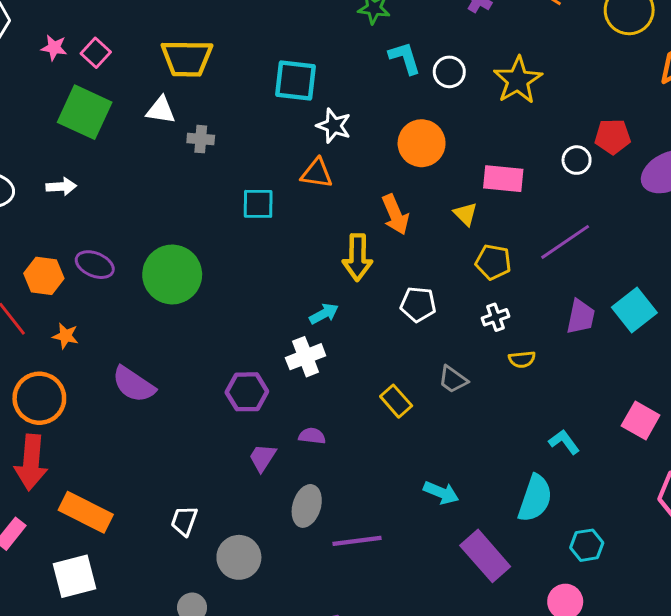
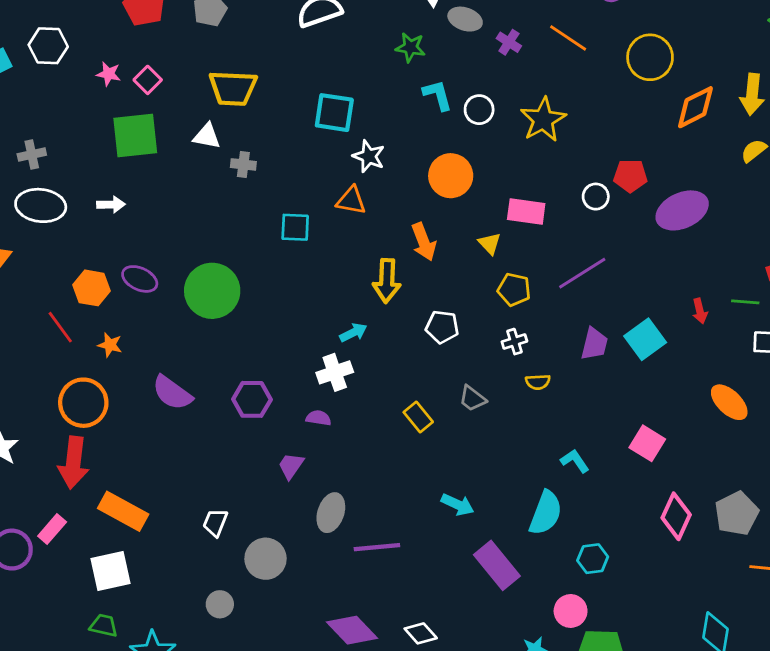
green square: (85, 112) -> (135, 136), turned -33
purple hexagon: (247, 392) -> (252, 399), moved
purple semicircle: (312, 436) -> (318, 418), moved

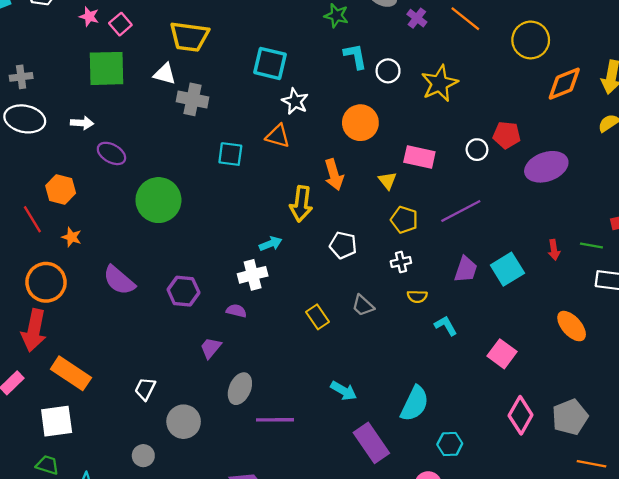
gray cross: (243, 164) -> (193, 99), size x1.5
purple ellipse: (140, 279) -> (111, 153), moved
cyan L-shape: (575, 461) -> (446, 326), moved

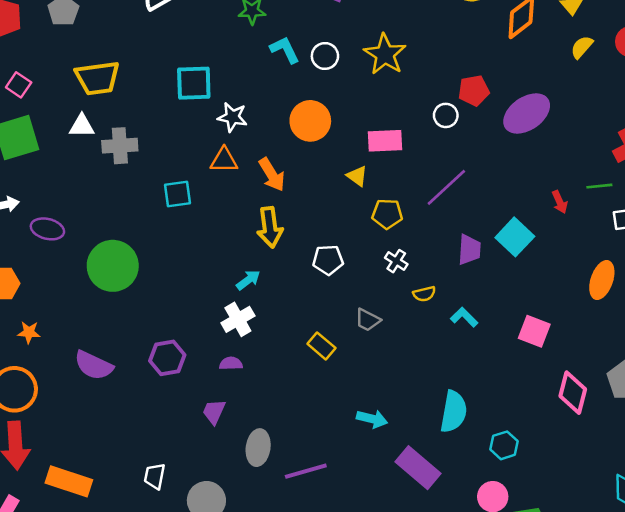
orange arrow: (334, 175) -> (272, 175), moved
white cross: (401, 262) -> (396, 261), turned -30
orange ellipse: (572, 326) -> (602, 280), turned 76

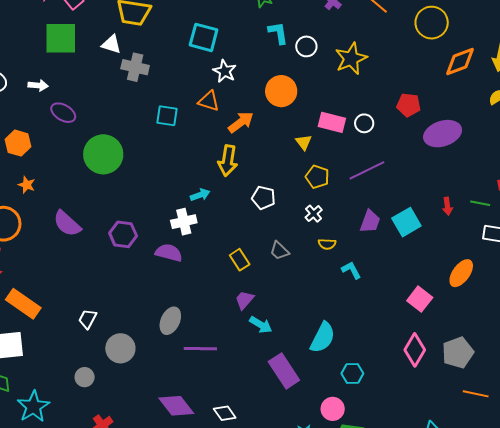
white circle: (446, 115) -> (364, 123), moved
orange arrow: (272, 175) -> (241, 122), turned -112
pink square: (534, 331) -> (420, 299), moved
purple semicircle: (231, 364) -> (169, 253), size x1.5
purple trapezoid: (214, 412) -> (244, 300), moved

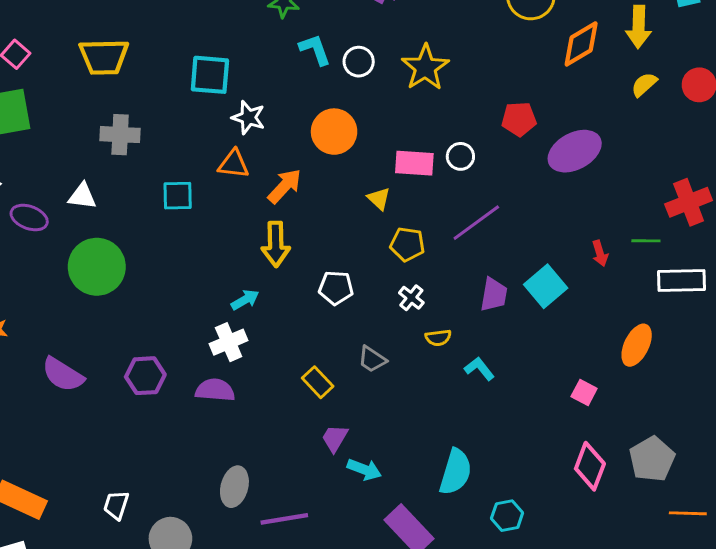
white triangle: (111, 44) -> (82, 196), moved
pink square: (420, 299) -> (584, 393), size x0.7

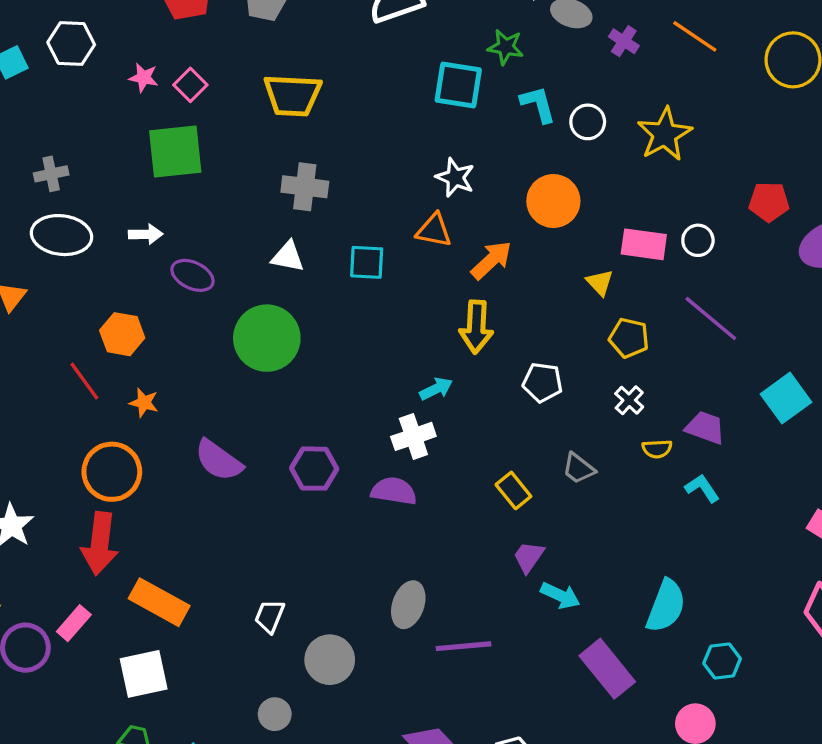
cyan square: (210, 75) -> (458, 85), moved
white triangle: (82, 196) -> (288, 257), moved
purple line: (476, 223) -> (711, 318), turned 72
purple trapezoid: (494, 295) -> (705, 428), moved, turned -84

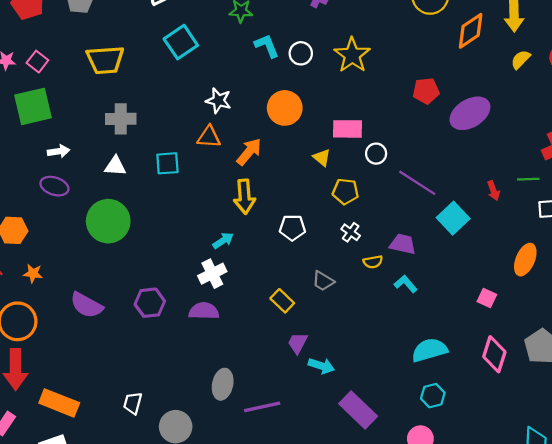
cyan square: (458, 85) -> (181, 42), moved, turned -36
white arrow: (146, 234) -> (59, 151), moved
white circle: (698, 240) -> (376, 154), moved
purple line: (711, 318) -> (417, 183), moved
cyan semicircle: (666, 606) -> (429, 350), moved, turned -120

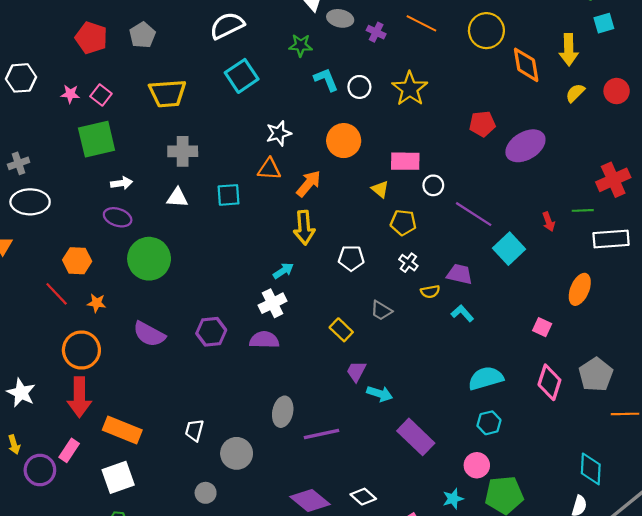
orange diamond: (471, 31) -> (526, 65), turned -66
white star: (218, 101) -> (279, 133), turned -30
green circle: (108, 221) -> (149, 259), moved

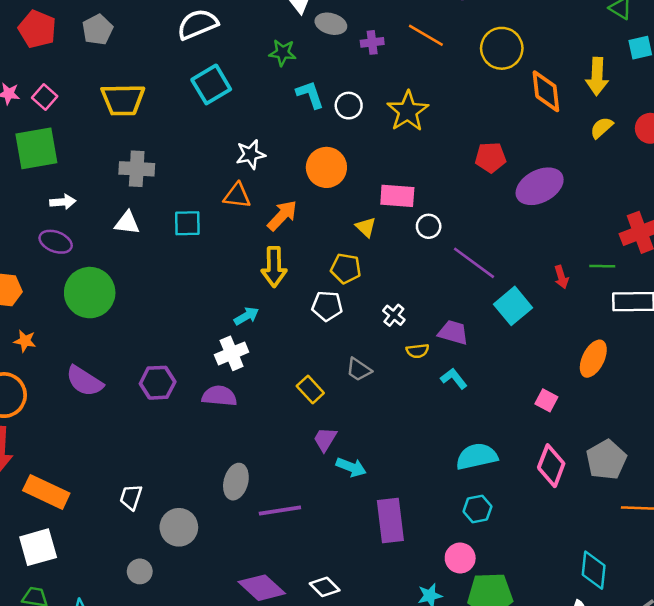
purple cross: (376, 32) -> (372, 42), turned -36
yellow pentagon: (403, 223) -> (346, 268), moved
purple rectangle: (416, 437) -> (390, 520), turned 36

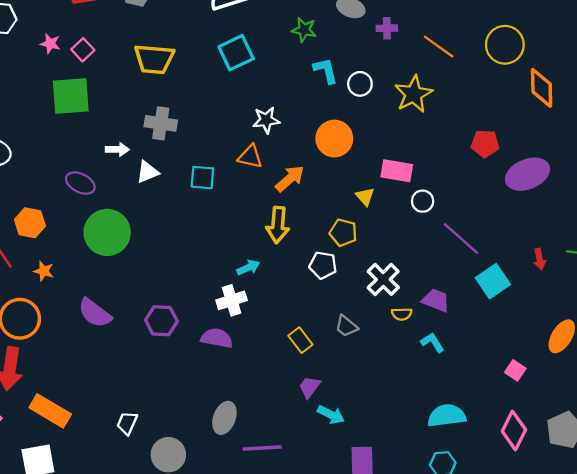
orange line: (426, 35) -> (439, 47), moved
white arrow: (63, 202) -> (117, 149), moved
white triangle: (127, 223) -> (147, 172), turned -35
white cross: (394, 315) -> (383, 279), size x1.6

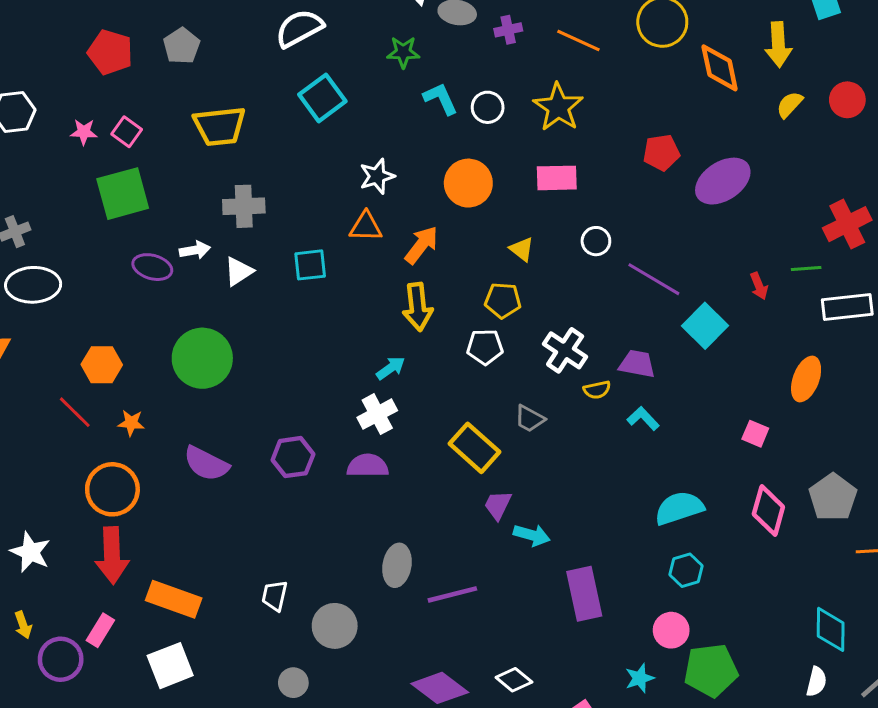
pink rectangle: (397, 171) -> (557, 178), moved
purple ellipse: (80, 183) -> (152, 267), moved
yellow rectangle: (300, 340) -> (475, 448), size x1.5

